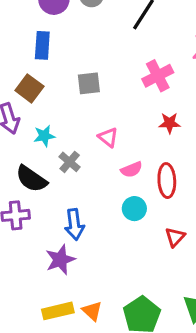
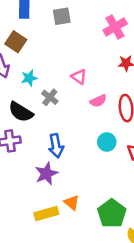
gray square: (89, 83) -> (62, 16), moved
cyan circle: (134, 209) -> (107, 142), moved
orange triangle: (92, 311) -> (72, 203), moved

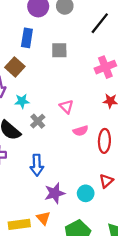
cyan circle: (107, 142) -> (86, 193), moved
purple star: (46, 174) -> (55, 193), moved

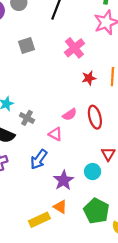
pink triangle: (66, 107) -> (55, 134), moved
blue arrow: (37, 165) -> (39, 159), turned 54

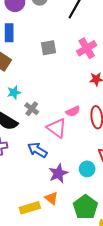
gray square: (27, 46) -> (48, 48), moved
pink triangle: (55, 134) -> (57, 128), size x1.5
blue arrow: (39, 159) -> (37, 150), turned 78

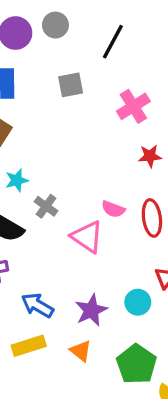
gray square: (48, 48) -> (71, 85), moved
pink semicircle: (73, 111) -> (113, 209), turned 48
blue arrow: (37, 150) -> (37, 305), moved
yellow rectangle: (30, 208) -> (29, 346), moved

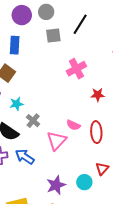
gray square: (71, 85) -> (53, 35), moved
pink cross: (133, 106) -> (76, 69), moved
pink triangle: (87, 237) -> (57, 141), turned 35
blue arrow: (37, 305) -> (25, 157), moved

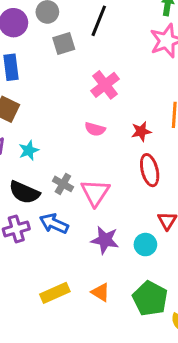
red star: (98, 95) -> (141, 131), moved
gray cross: (33, 121) -> (63, 184), moved
pink semicircle: (73, 125) -> (95, 129), moved
purple star: (56, 185) -> (105, 240), moved, turned -30

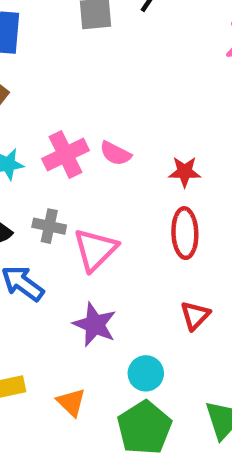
pink cross: (105, 85) -> (65, 155), moved
gray cross: (63, 184) -> (49, 226), turned -30
cyan circle: (145, 245) -> (146, 373), moved

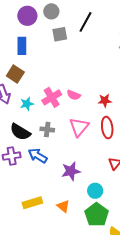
pink triangle: (95, 250) -> (79, 127), moved
purple star: (95, 325) -> (71, 171), turned -30

